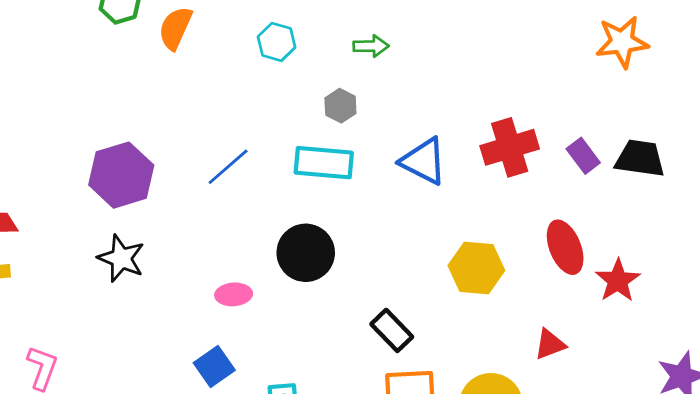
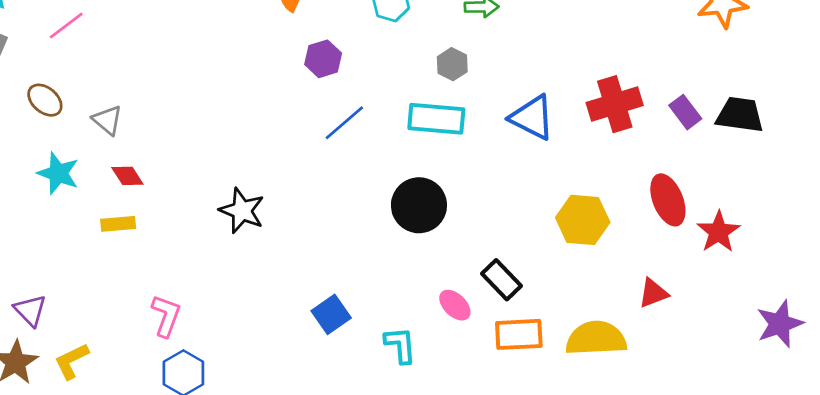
purple hexagon: (121, 175) -> (323, 59), moved, size x0.6
pink ellipse: (234, 294) -> (455, 305), moved, turned 48

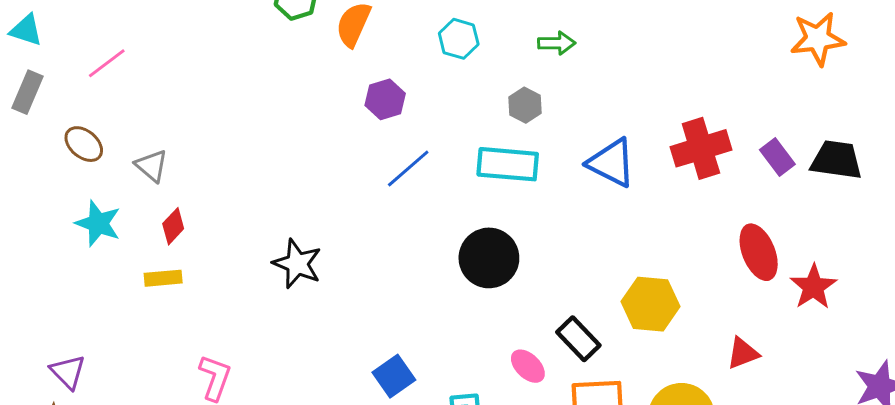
red diamond: (127, 176) -> (173, 226), turned 76
yellow hexagon: (583, 220) -> (650, 304), moved

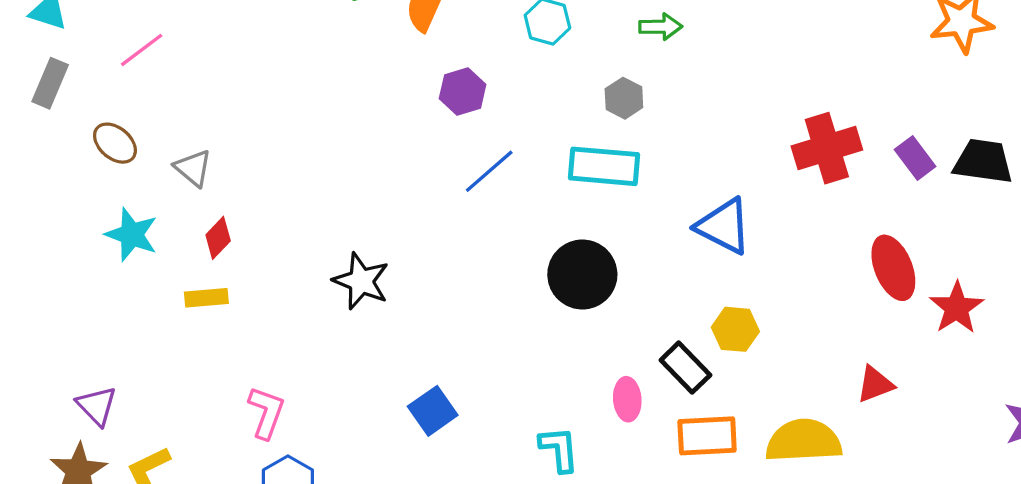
blue triangle: (612, 163) -> (724, 226), moved
yellow hexagon: (650, 304) -> (735, 329), moved, size x0.7
pink ellipse: (528, 366) -> (627, 399), turned 42
blue square: (394, 376) -> (433, 411), moved

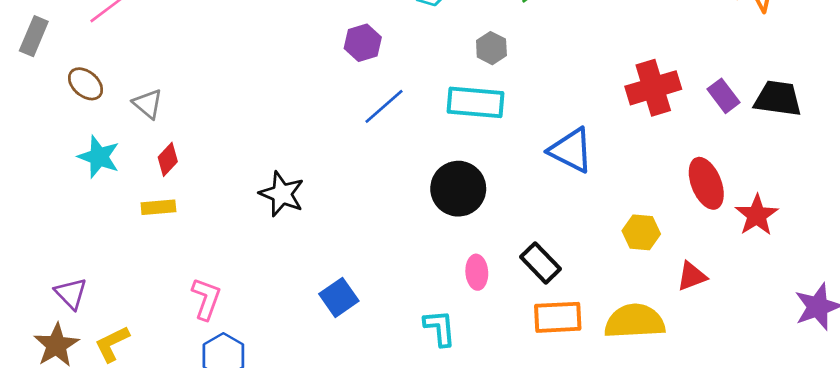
yellow hexagon: (735, 329) -> (641, 232), moved
pink ellipse: (627, 399) -> (477, 272), moved

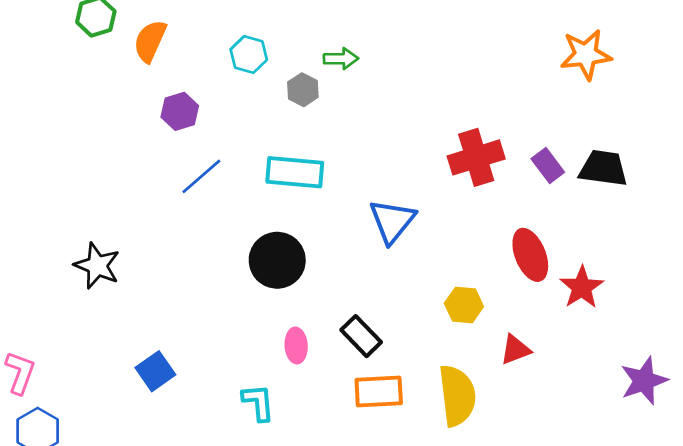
gray hexagon: (491, 48) -> (303, 90), moved
blue triangle: (571, 150) -> (392, 221), turned 42
yellow semicircle: (635, 321) -> (457, 396), turned 86

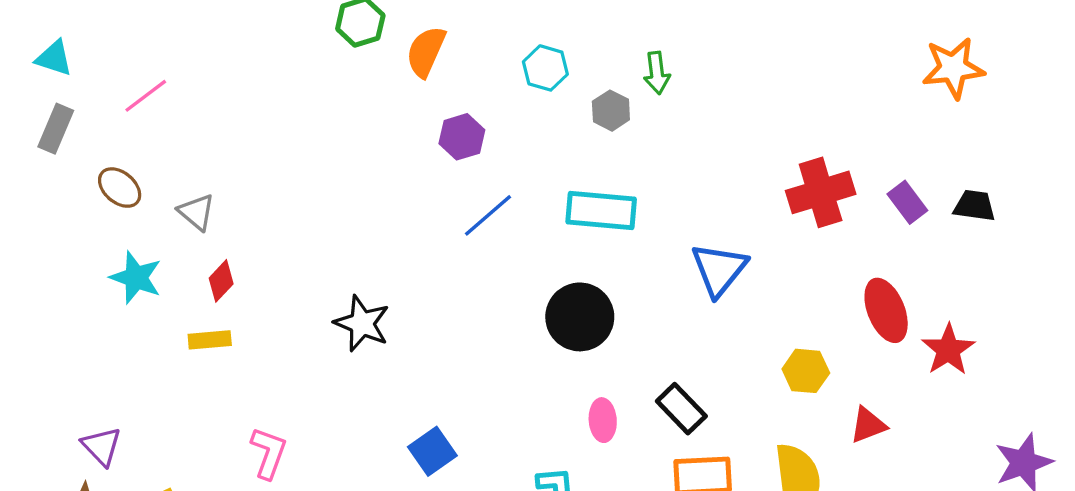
green arrow: (341, 59) -> (657, 73), turned 84
black trapezoid: (603, 168) -> (974, 206), size x0.7

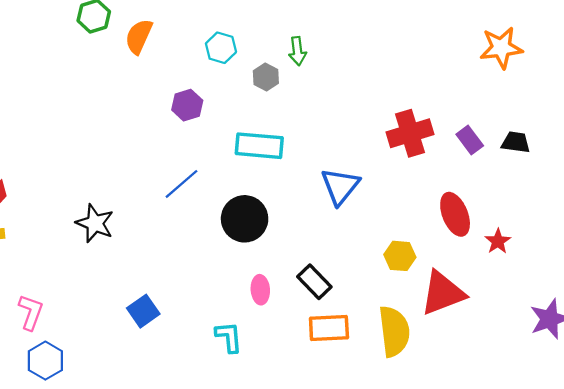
purple hexagon: (462, 137) -> (187, 105), moved
blue line: (488, 215) -> (182, 184), moved
red star: (948, 350) -> (498, 241), size x0.7
red triangle: (868, 425) -> (443, 293), size x1.8

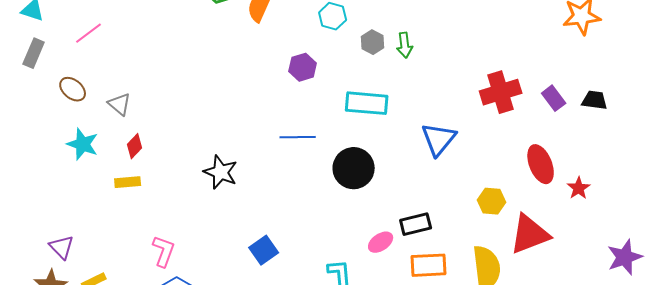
green arrow: (297, 51) -> (405, 45), moved
blue line: (182, 184) -> (298, 137), turned 40
black rectangle: (314, 282) -> (416, 224), turned -60
pink ellipse: (260, 290) -> (381, 242), moved, turned 60

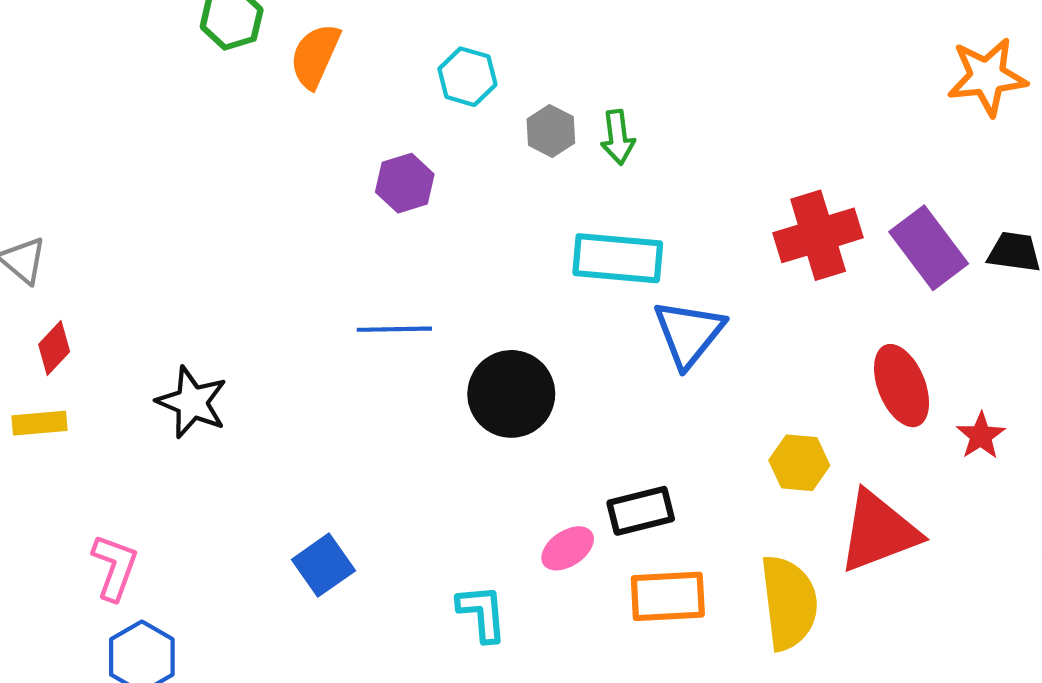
purple rectangle: (554, 98) -> (929, 248), size x1.5
cyan rectangle: (367, 103) -> (618, 258), moved
black star: (221, 172) -> (192, 402), moved

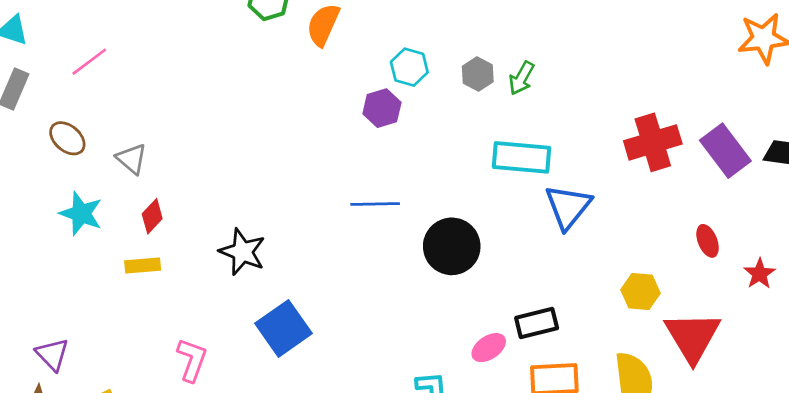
cyan hexagon: (467, 77) -> (409, 67), moved
green arrow: (618, 137) -> (521, 78), turned 36
red ellipse: (902, 386) -> (708, 241), size x0.6
red triangle: (879, 532) -> (692, 337), turned -40
blue square: (323, 565) -> (283, 328), moved, size x1.4

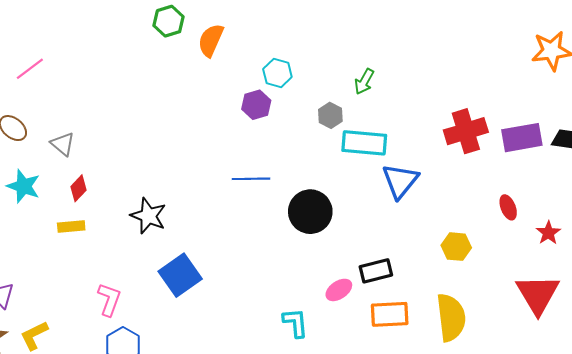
gray hexagon: (478, 74) -> (330, 115), moved
purple rectangle: (725, 151) -> (522, 138), turned -63
red triangle: (692, 337) -> (538, 294), moved

